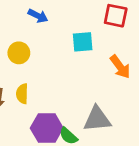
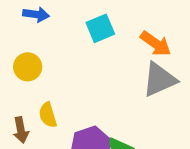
gray triangle: (97, 119) -> (159, 80), moved

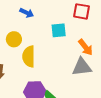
yellow semicircle: (48, 115) -> (29, 56), moved, size x1.5

